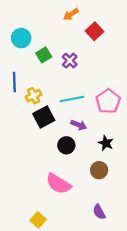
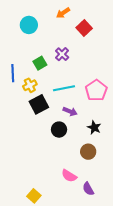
cyan circle: (21, 38) -> (29, 25), moved
green square: (44, 55) -> (40, 63), moved
pink semicircle: (58, 184) -> (69, 176), moved, size x0.7

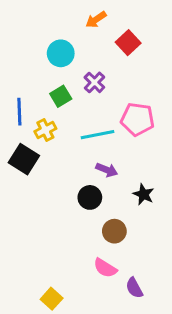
cyan circle: (29, 25) -> (61, 53), moved
pink pentagon: (96, 90) -> (137, 119), moved, turned -30
black square: (39, 104) -> (24, 159), moved, turned -30
brown circle: (88, 152) -> (114, 231), moved

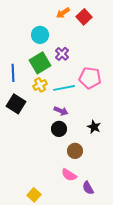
red square: (128, 43) -> (84, 17), moved
green square: (61, 96) -> (40, 63), size x1.5
yellow cross: (45, 130) -> (40, 85), moved
purple arrow: (107, 170) -> (61, 111), moved

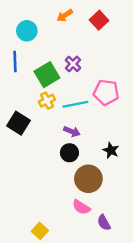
orange arrow: (63, 13) -> (65, 15), moved
cyan circle: (40, 35) -> (27, 31), moved
blue line: (13, 73) -> (15, 62), moved
brown circle: (75, 151) -> (88, 179), size x1.5

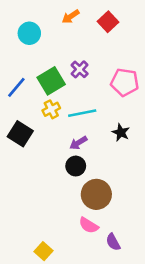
blue line: (15, 62) -> (16, 87), moved, turned 42
pink pentagon: (106, 92) -> (125, 82), moved
purple arrow: (72, 131) -> (78, 143), turned 126
black star: (111, 150) -> (121, 133), moved

